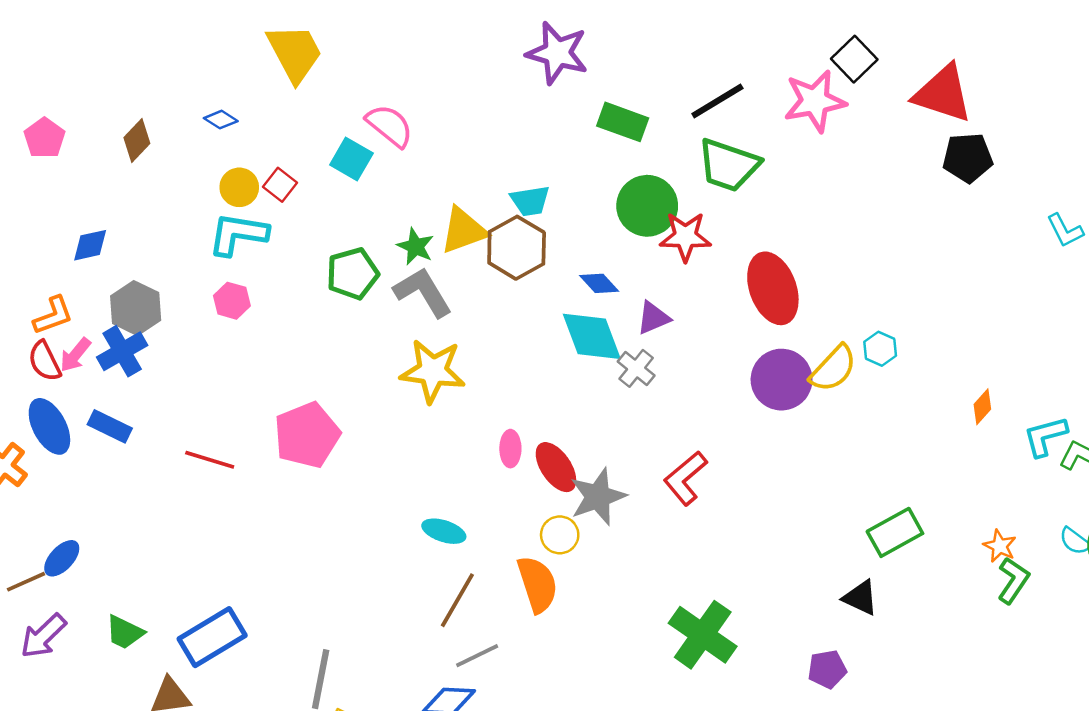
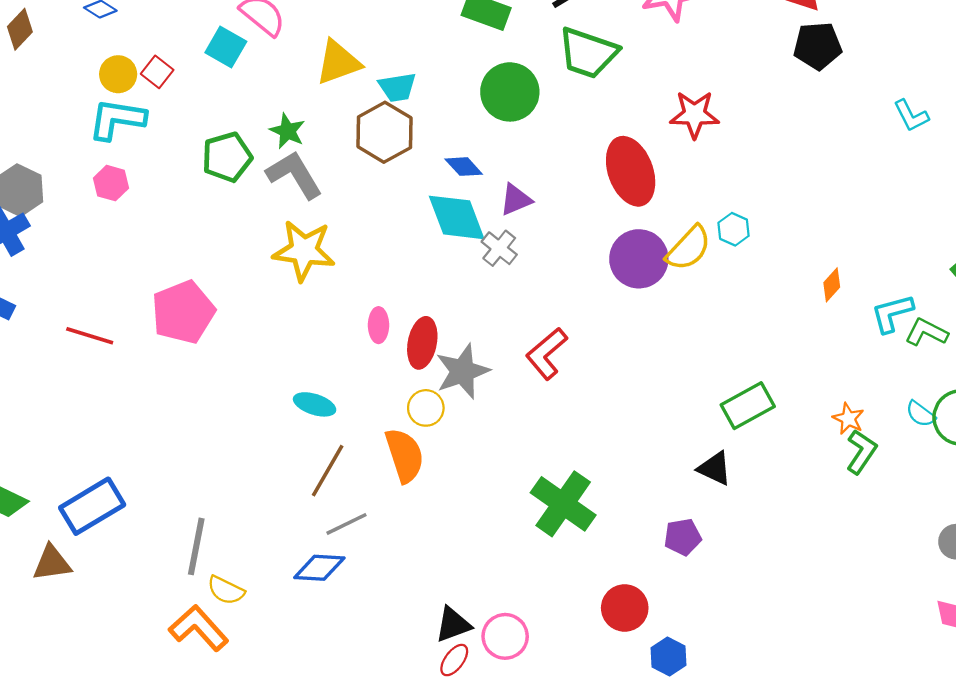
yellow triangle: (464, 230) -> (338, 62), moved
red star: (685, 237) -> (694, 114), moved
red ellipse: (556, 467) -> (422, 343), turned 45

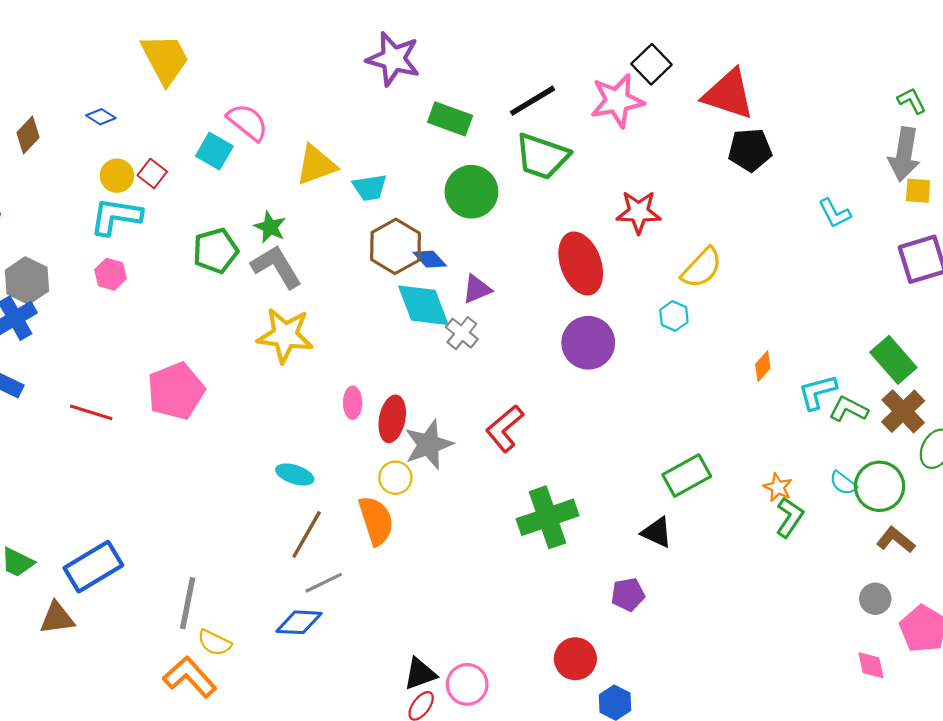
brown hexagon: (384, 132) -> (395, 246), moved
yellow semicircle: (689, 248) -> (702, 268), moved
green cross: (563, 504) -> (548, 517), moved, turned 36

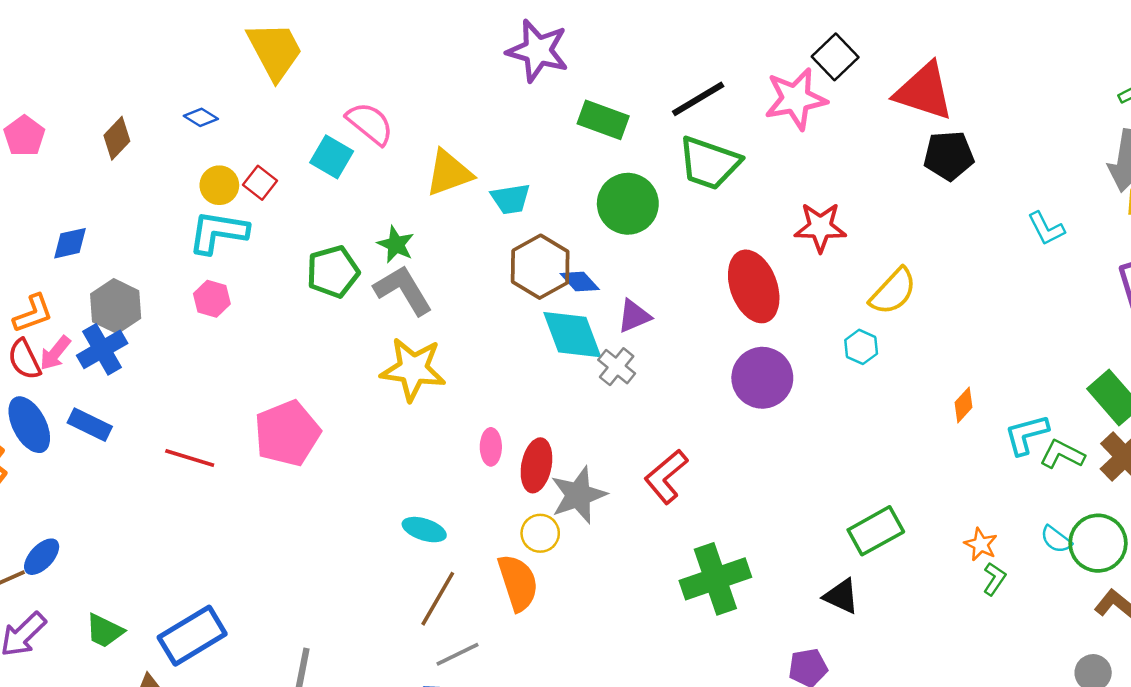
green L-shape: (790, 517) -> (994, 579), size x0.7

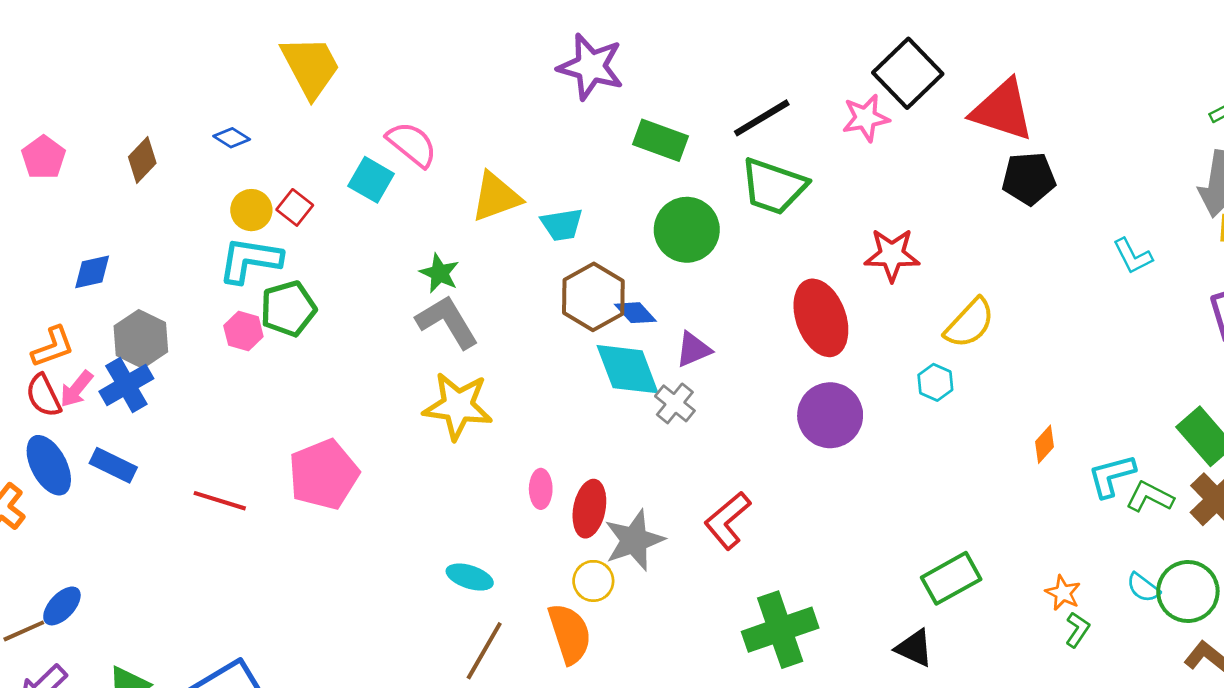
black square: (835, 57) -> (908, 73), size x1.4
pink star: (796, 99) -> (866, 118), size x0.7
green pentagon: (333, 272) -> (288, 309), moved

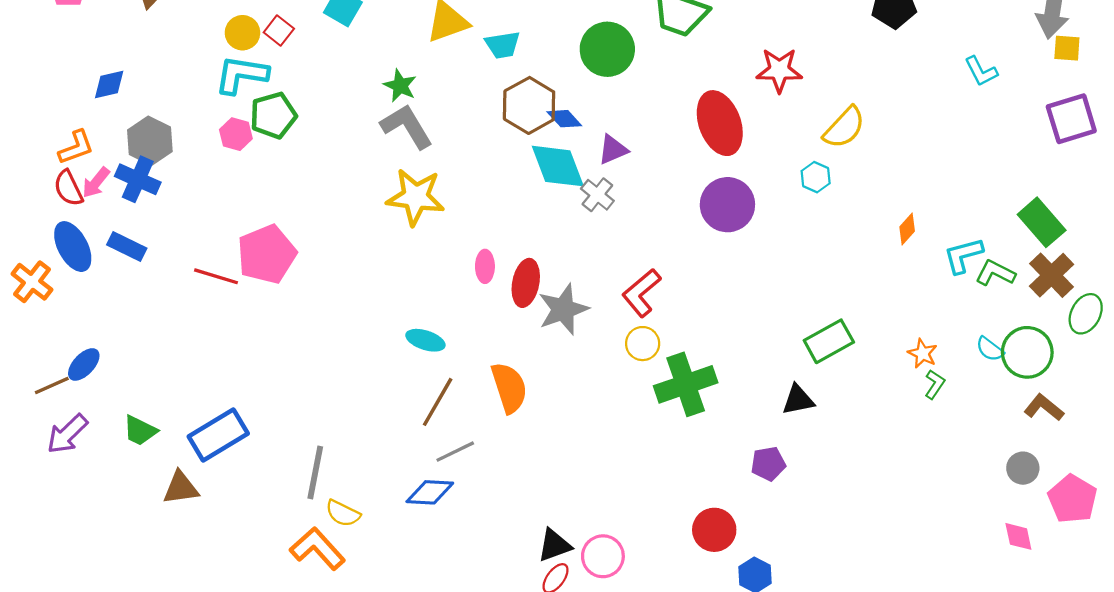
blue cross: (126, 385) -> (138, 179), turned -36
pink pentagon: (324, 474) -> (267, 254), moved
yellow circle: (593, 581) -> (643, 344), moved
black triangle: (914, 648) -> (798, 400), turned -36

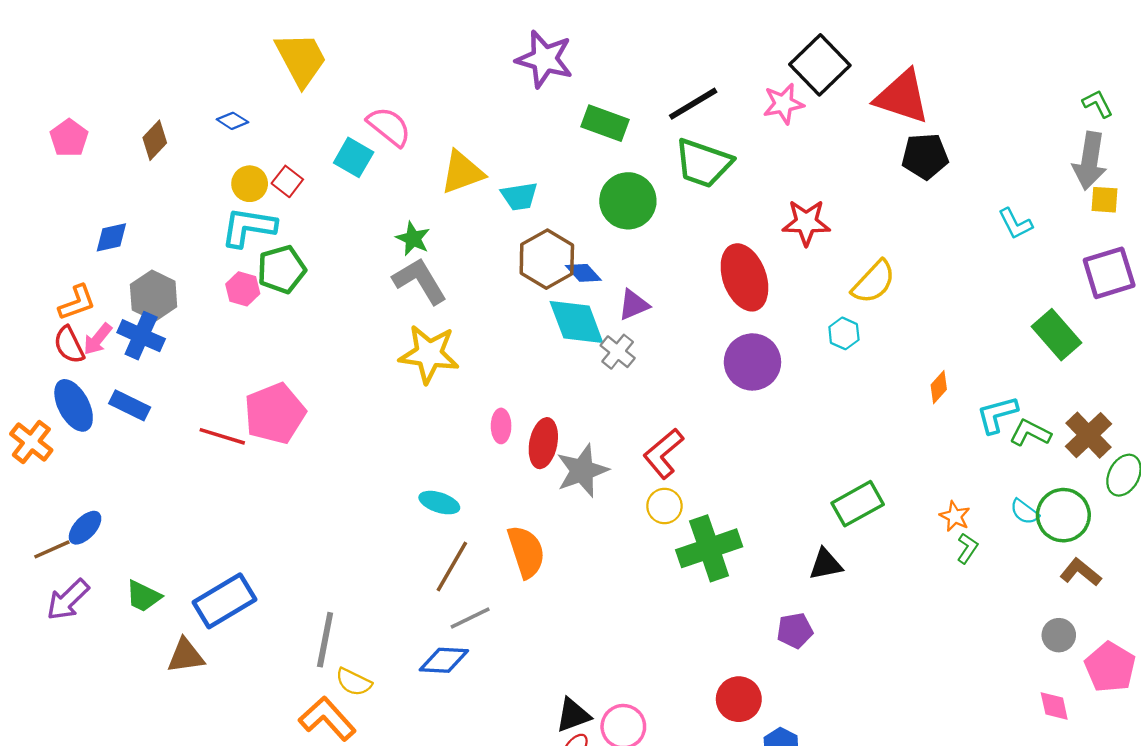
green rectangle: (1042, 222) -> (1056, 335), moved

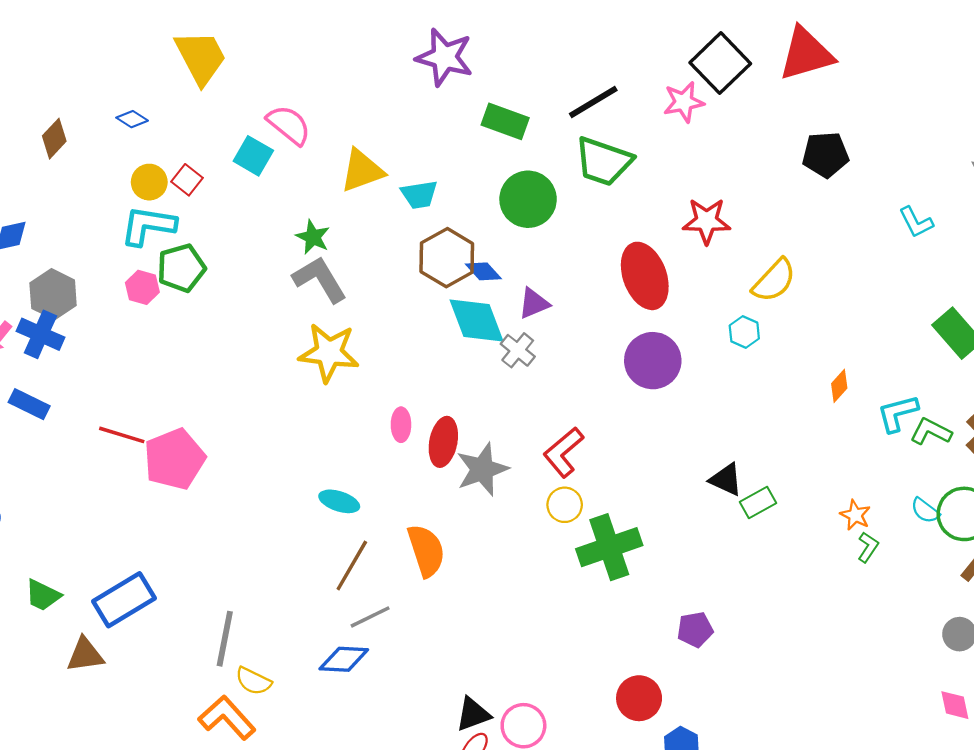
red triangle: (902, 97) -> (806, 54), moved, turned -34
pink pentagon: (275, 413) -> (174, 459), moved
green rectangle: (858, 504) -> (758, 503), size x0.7
black triangle: (826, 564) -> (726, 480), moved, turned 36

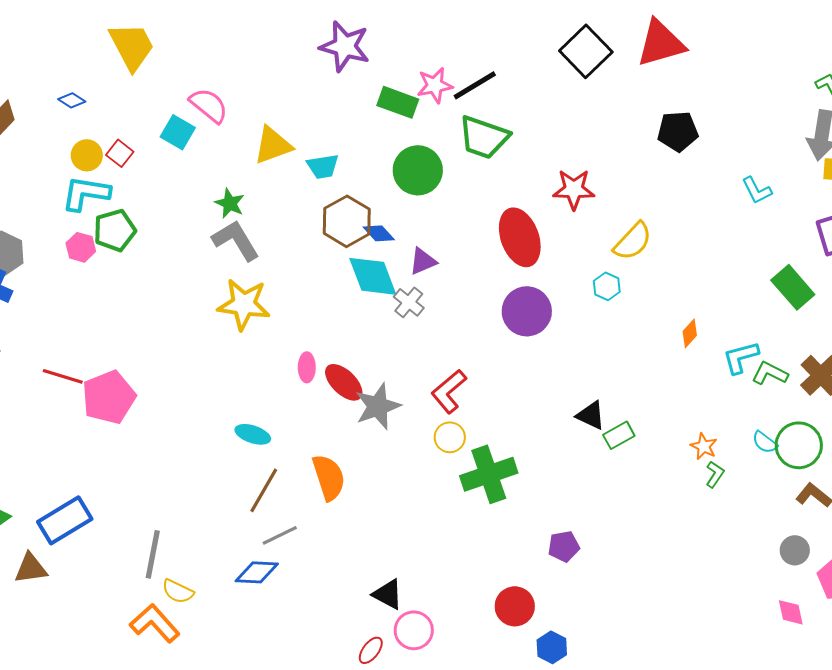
pink star: (684, 102) -> (435, 85), moved
red ellipse: (443, 442) -> (344, 382), turned -57
black triangle: (473, 714) -> (388, 594), moved, turned 48

